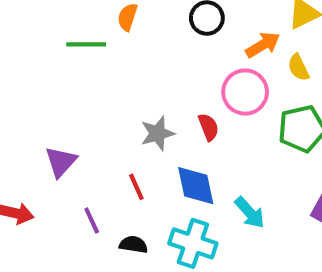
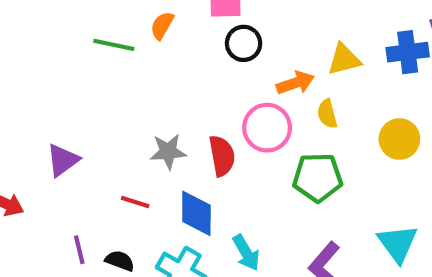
red semicircle: (208, 127) -> (222, 156), size x1.4
red line: (136, 187) -> (135, 202), turned -60
purple line: (92, 220) -> (79, 250), moved

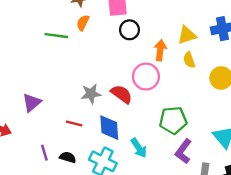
orange arrow: (295, 83) -> (160, 50), turned -60
yellow semicircle: (327, 114) -> (189, 60), moved
red semicircle: (222, 156) -> (122, 94), turned -40
green pentagon: (318, 177) -> (173, 120), moved

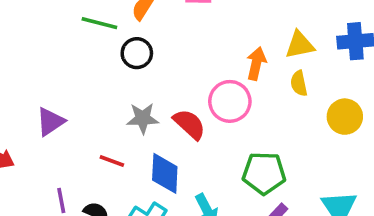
black circle: (129, 30) -> (137, 53), moved

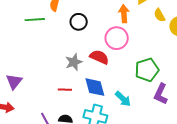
black circle: (137, 53) -> (79, 22), moved
yellow semicircle: (299, 83) -> (160, 15), moved
purple triangle: (50, 122) -> (14, 82), moved

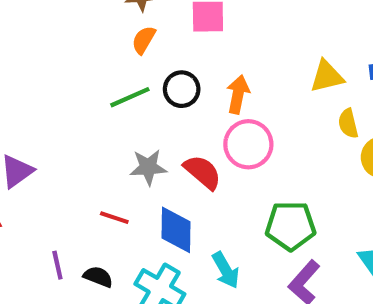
orange arrow: (124, 14) -> (238, 94), moved
green line: (35, 20) -> (130, 97), moved, turned -36

